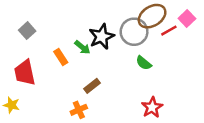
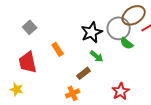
green arrow: (82, 47) -> (97, 56), moved
green semicircle: (144, 63) -> (127, 43), moved
red star: (152, 107) -> (121, 91), moved

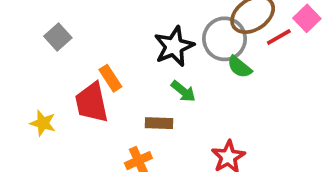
red trapezoid: (28, 62) -> (92, 103), moved
brown rectangle: (84, 73) -> (159, 123), turned 40
yellow star: (17, 89) -> (43, 123), moved

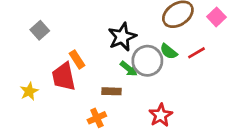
red line: (279, 37) -> (196, 53), moved
gray circle: (225, 39) -> (147, 61), moved
yellow star: (43, 123) -> (29, 91), turned 30

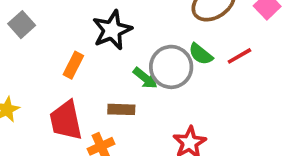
black star: (122, 37) -> (112, 30), moved
orange rectangle: (77, 59) -> (73, 65), turned 60
red trapezoid: (64, 77) -> (66, 120), moved

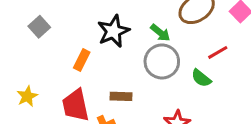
green semicircle: (201, 54) -> (201, 78), moved
green arrow: (145, 78) -> (160, 33), moved

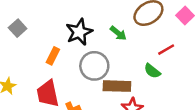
gray circle: (162, 61) -> (94, 66), moved
brown rectangle: (121, 96) -> (117, 86), moved, size x1.5

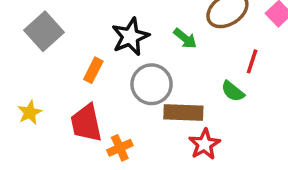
gray square: (18, 28) -> (44, 31), size x1.5
red line: (166, 50) -> (252, 61), turned -42

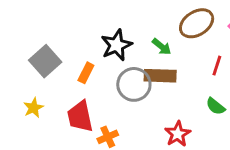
gray square: (44, 31) -> (45, 61), moved
green semicircle: (233, 91) -> (215, 106), moved
brown rectangle: (183, 112) -> (160, 76), moved

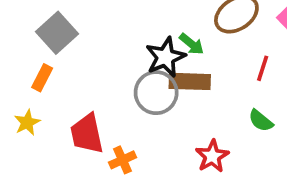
black star: (116, 45) -> (165, 57), moved
gray square: (45, 61) -> (57, 33), moved
orange rectangle: (86, 73) -> (42, 78), moved

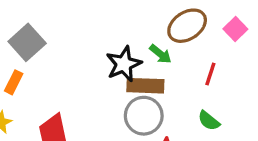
green arrow: (192, 44) -> (160, 54), moved
gray circle: (156, 93) -> (144, 116), moved

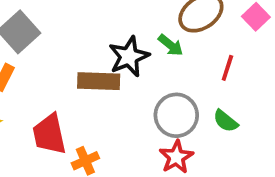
brown rectangle: (145, 86) -> (99, 81), moved
gray circle: (144, 116) -> (176, 115), moved

